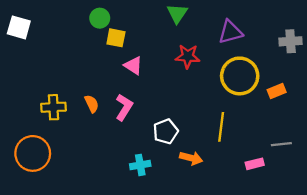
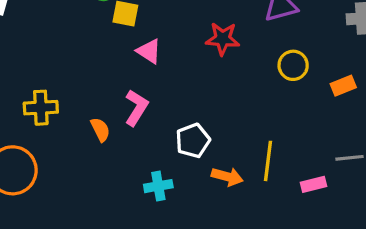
yellow circle: (240, 76) -> (293, 65), size x0.6
orange semicircle: (92, 104) -> (100, 130), moved
yellow line: (221, 127) -> (268, 161), moved

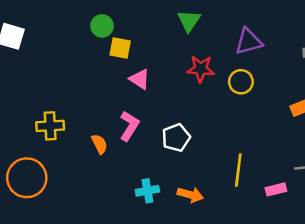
yellow circle: (293, 65) -> (241, 82), moved
white pentagon: (193, 141) -> (176, 138), moved
orange arrow: (227, 177) -> (190, 195), moved

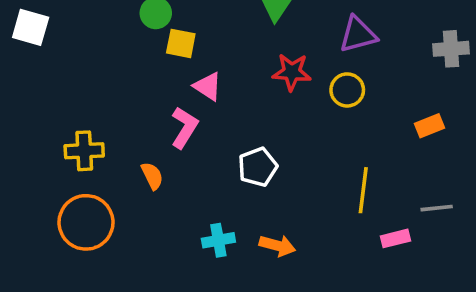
pink L-shape: (129, 126) -> (184, 128), moved
yellow line: (238, 170) -> (363, 190), moved
orange circle: (27, 178) -> (86, 222), moved

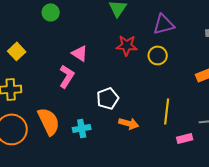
yellow square: (181, 43) -> (17, 51), moved, turned 36
orange semicircle: (152, 176) -> (49, 121), moved, size x1.8
cyan cross: (218, 240) -> (82, 128), moved
orange arrow: (277, 246) -> (129, 123), moved

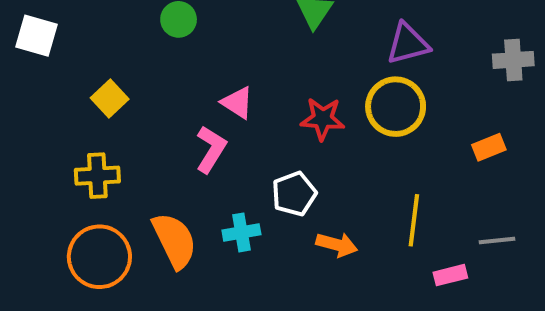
red star: (127, 45) -> (323, 119), moved
yellow circle: (158, 55) -> (396, 107), size x1.5
cyan cross: (82, 128) -> (241, 232), moved

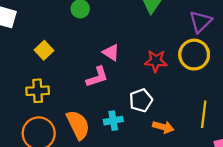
purple triangle: (408, 44) -> (200, 22), turned -30
pink L-shape: (211, 149) -> (97, 77), turned 40

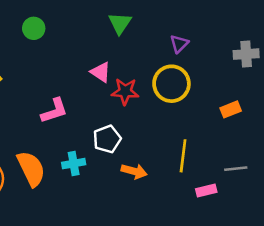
purple triangle: (200, 22) -> (179, 44), size x0.7
pink triangle: (111, 52) -> (101, 72), moved

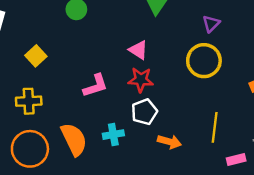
red star: (125, 91) -> (141, 80), moved

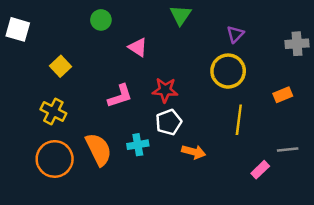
pink triangle: (138, 50) -> (138, 47), moved
yellow cross: (29, 101) -> (53, 111), turned 30
yellow line: (215, 127) -> (239, 120), moved
pink rectangle: (236, 160) -> (260, 170), turned -30

